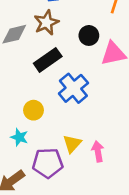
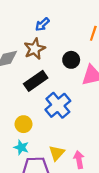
cyan star: (19, 137) -> (21, 147), moved

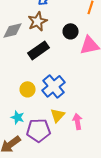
blue cross: (58, 105) -> (54, 86), moved
cyan star: (21, 147) -> (18, 117), moved

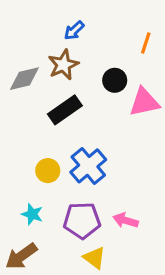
yellow triangle: (58, 115) -> (94, 258), moved, turned -35
pink arrow: (78, 121) -> (126, 220), turned -63
purple pentagon: (38, 130) -> (82, 220), moved

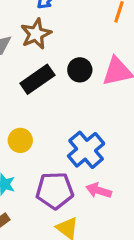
black circle: (115, 80) -> (80, 70), moved
blue cross: (88, 166) -> (86, 150), moved

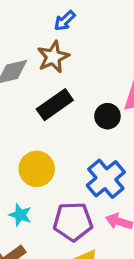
black circle: (80, 70) -> (107, 116), moved
yellow circle: (20, 140) -> (37, 169), size x1.4

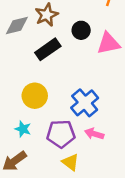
black circle: (107, 116) -> (81, 30), moved

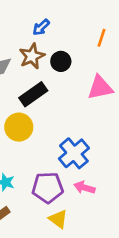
black circle: (81, 30) -> (61, 61), moved
yellow circle: (35, 96) -> (19, 127), moved

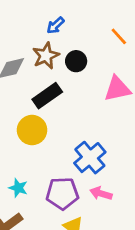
orange line: (102, 38) -> (119, 36), turned -60

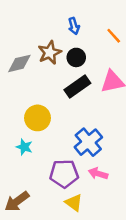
blue arrow: (55, 25) -> (74, 26), moved, turned -63
black rectangle: (47, 96) -> (77, 86), moved
cyan star: (18, 188) -> (24, 147), moved

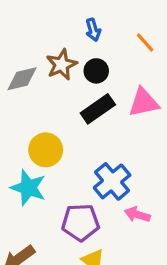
cyan star: (24, 147) -> (28, 188), size x1.6
pink arrow: (98, 174) -> (137, 215), moved

